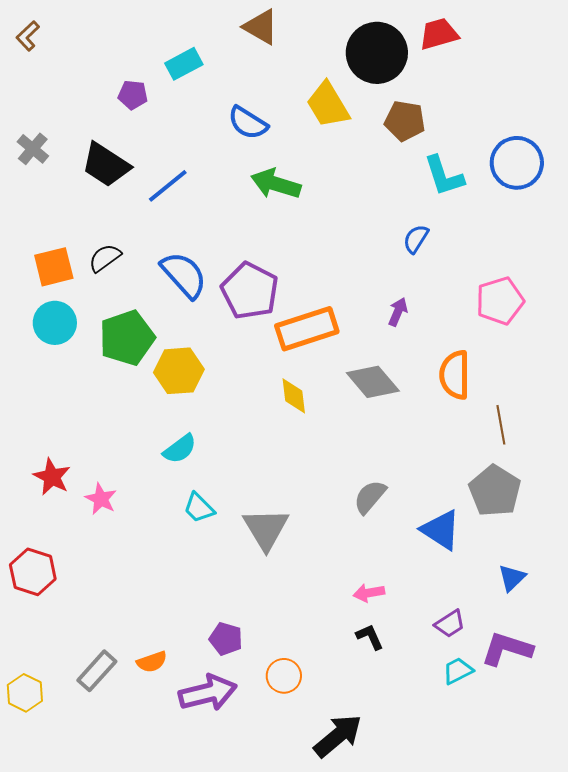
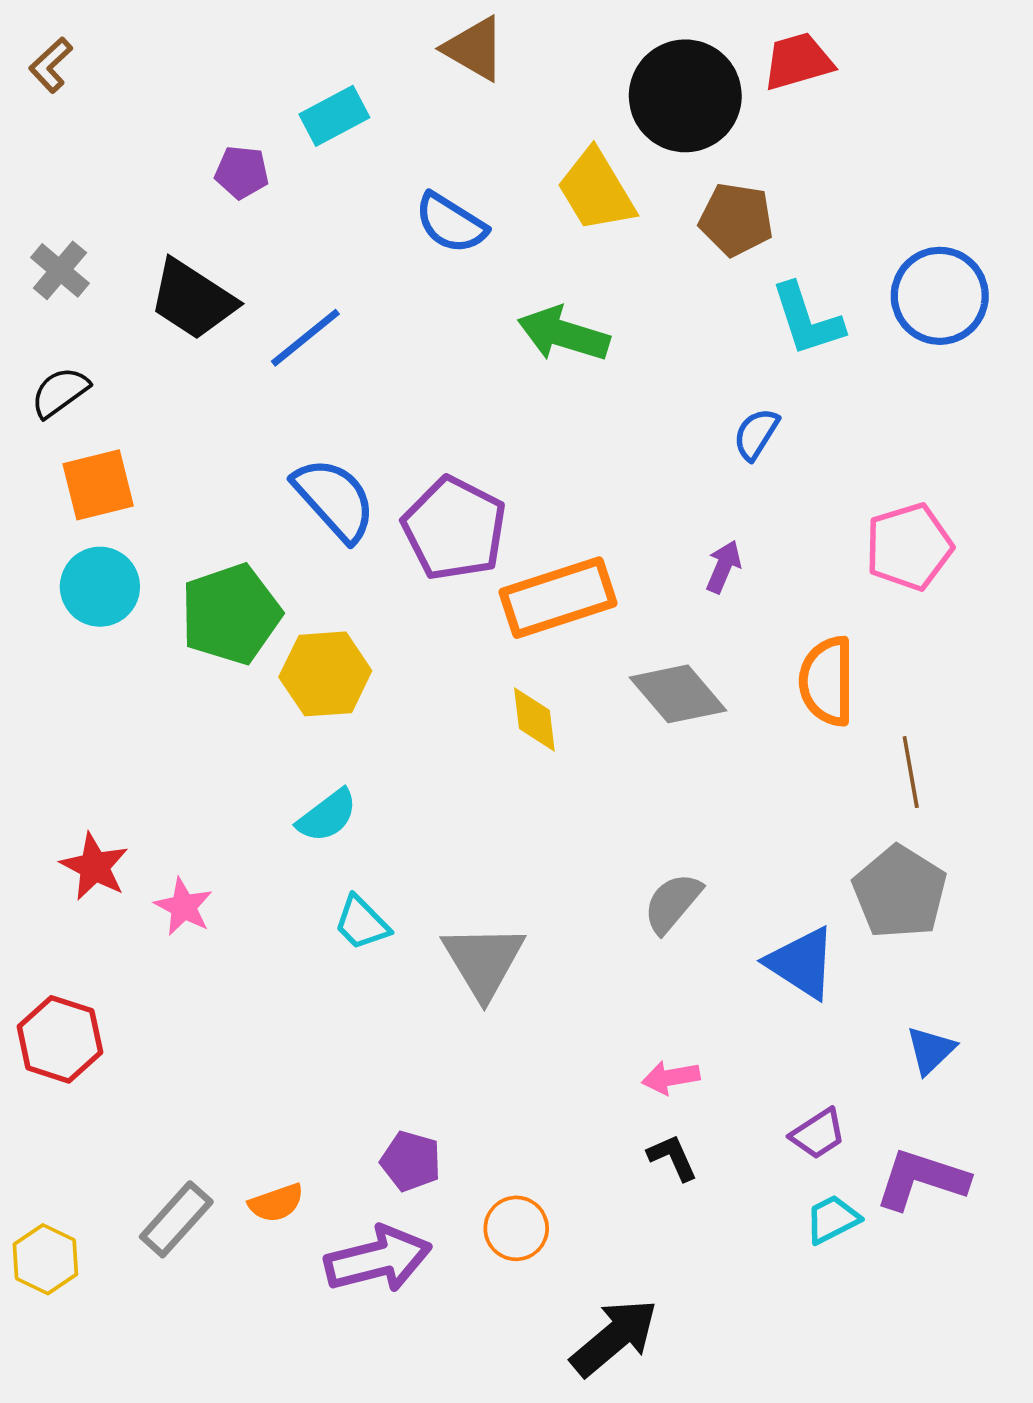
green arrow: (276, 184) -> (563, 334), moved
black semicircle: (105, 258) -> (60, 392), moved

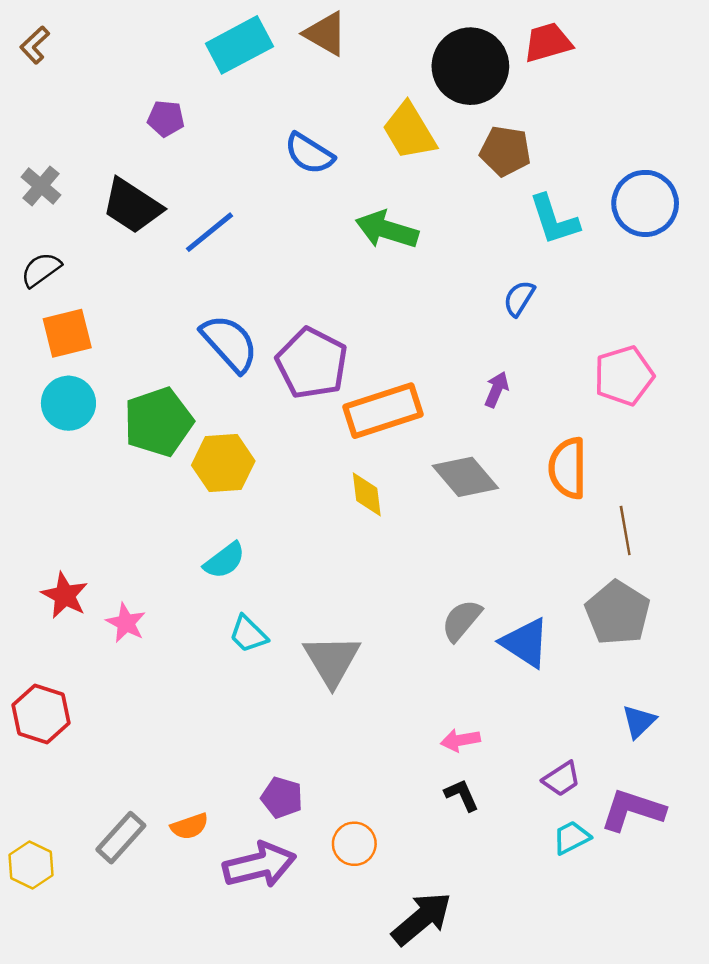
cyan rectangle: (334, 116) -> (239, 45), moved, size x1.4
blue triangle: (802, 963) -> (525, 643), moved

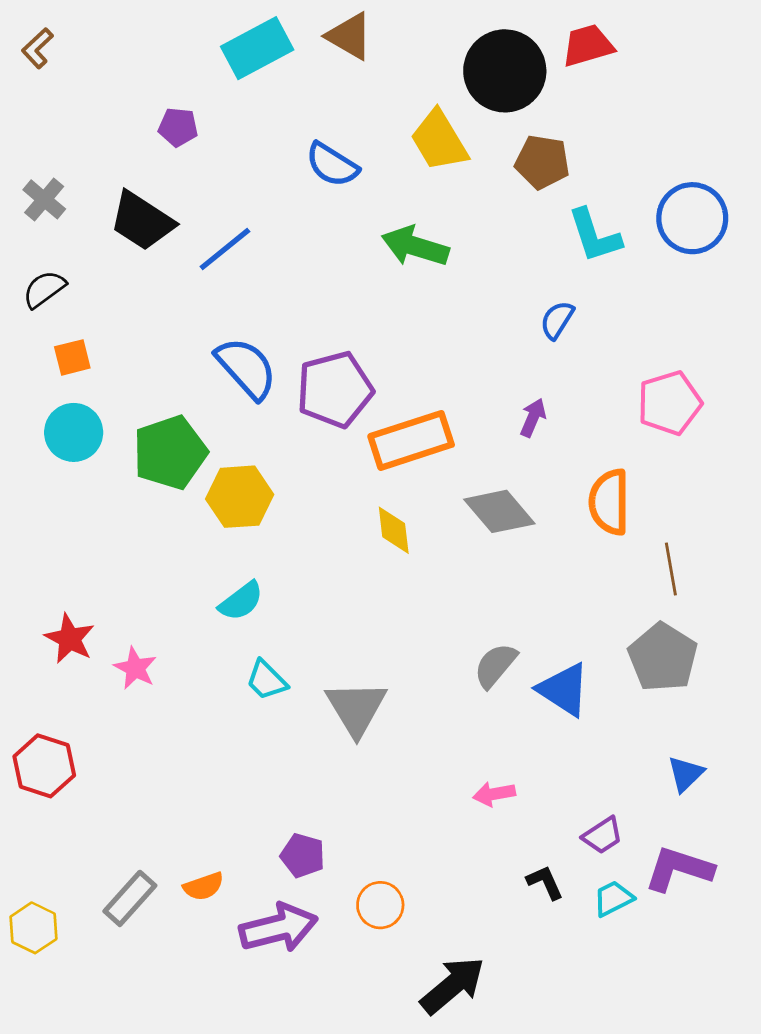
orange square: (67, 333) -> (72, 357), size x0.7
purple pentagon: (312, 363) -> (335, 390), turned 30
black L-shape: (462, 795) -> (545, 882), moved

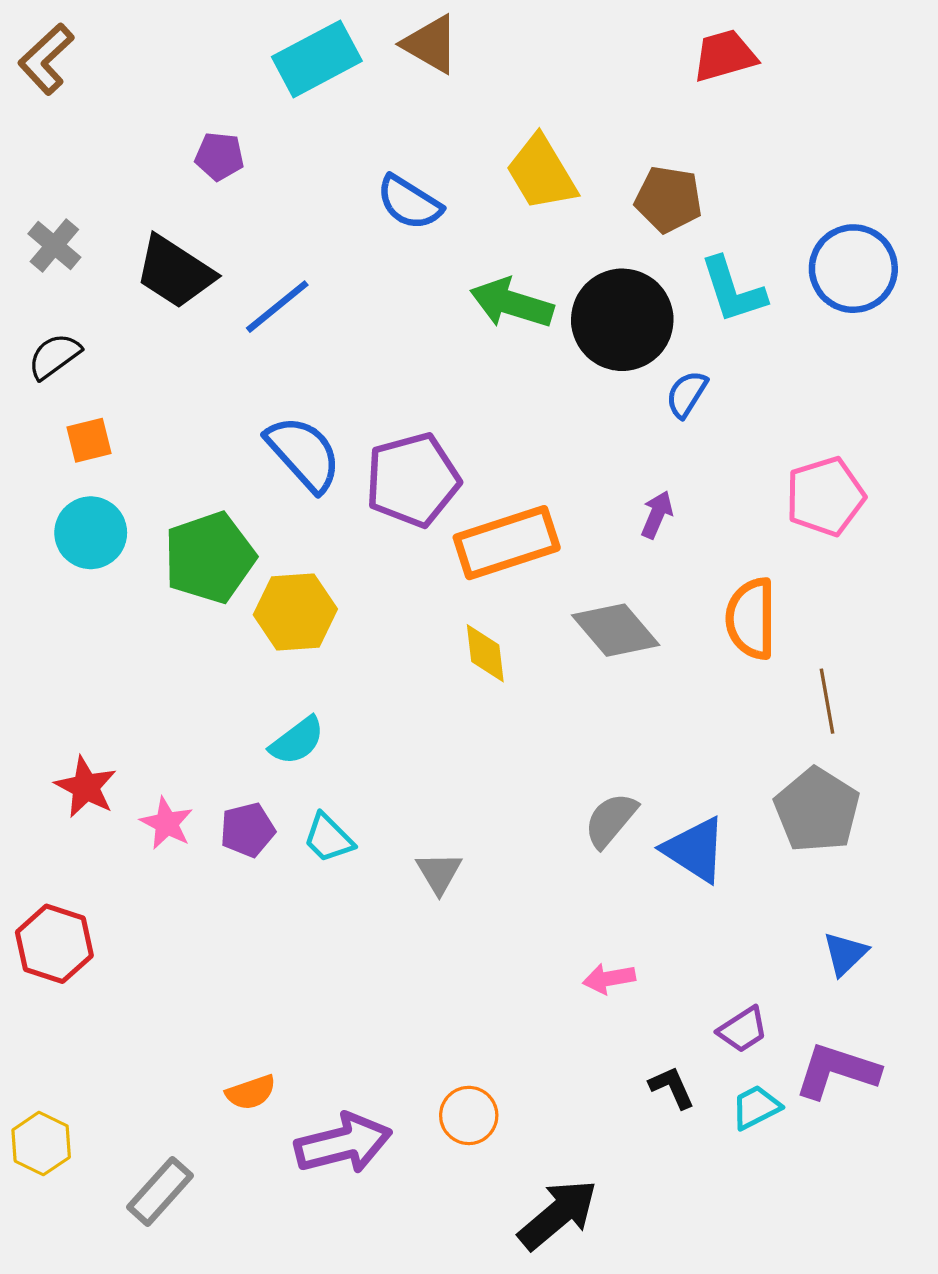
brown L-shape: (37, 48) -> (46, 59), size x1.4
black circle: (505, 71) -> (622, 320), moved
gray triangle: (356, 708) -> (439, 873), size x0.6
purple pentagon: (303, 856) -> (248, 830), moved, turned -30
gray rectangle: (130, 898) -> (160, 1191), moved

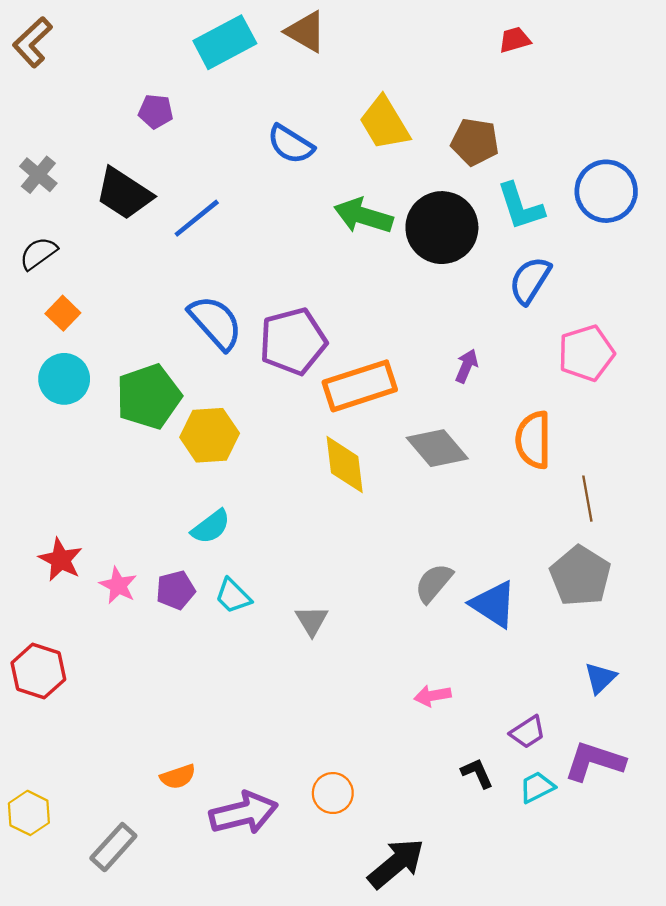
red trapezoid: (725, 56) -> (515, 40), size x0.7
blue semicircle: (687, 394) -> (530, 280), moved, size x1.4
orange square: (89, 440) -> (63, 313), turned -32
yellow diamond: (485, 653) -> (345, 465), size x1.4

